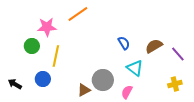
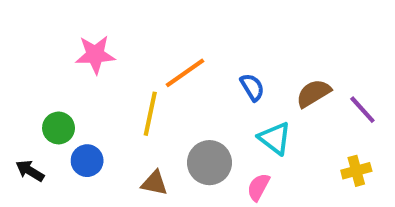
orange line: (78, 14) -> (185, 73), moved
green circle: (32, 46) -> (59, 128), moved
yellow line: (56, 56) -> (150, 114), moved
brown triangle: (84, 90) -> (154, 183), moved, turned 40

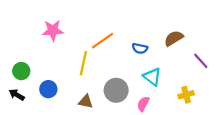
blue semicircle: (252, 87) -> (140, 48), turned 133
brown semicircle: (313, 93) -> (174, 38), moved
green circle: (59, 128) -> (21, 71), moved
yellow cross: (356, 171) -> (186, 95), moved

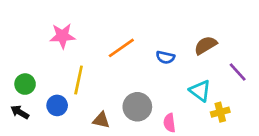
yellow line: (83, 63) -> (79, 80), moved
cyan triangle: (152, 77) -> (200, 91), moved
pink semicircle: (143, 104) -> (169, 123), turned -35

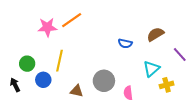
orange line: (121, 48) -> (72, 20), moved
green circle: (25, 84) -> (27, 64), moved
cyan triangle: (200, 91) -> (151, 69), turned 42
black arrow: (20, 112) -> (15, 85), turned 32

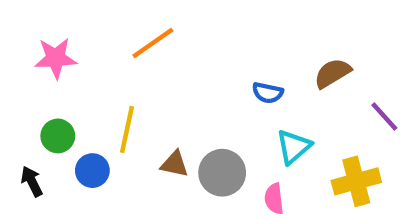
pink star: (47, 27) -> (56, 58), moved
cyan triangle: (151, 69) -> (294, 147), moved
yellow cross: (167, 85) -> (356, 181), size x1.5
brown triangle: (77, 91) -> (175, 164), moved

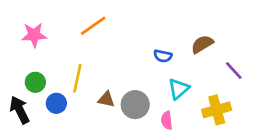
black arrow: (32, 181) -> (20, 110), size x1.5

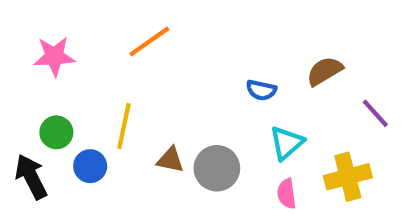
pink semicircle: (167, 120) -> (287, 194), moved

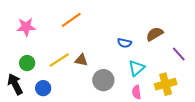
yellow line: (124, 126) -> (59, 60), turned 45
brown triangle: (170, 160) -> (81, 60), moved
blue circle: (90, 166) -> (43, 88), moved

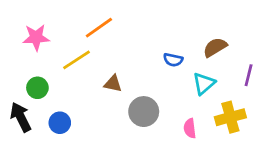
purple line: (179, 54) -> (249, 75), turned 56
yellow line: (59, 60) -> (77, 60), moved
cyan triangle: (137, 68) -> (204, 84), moved

